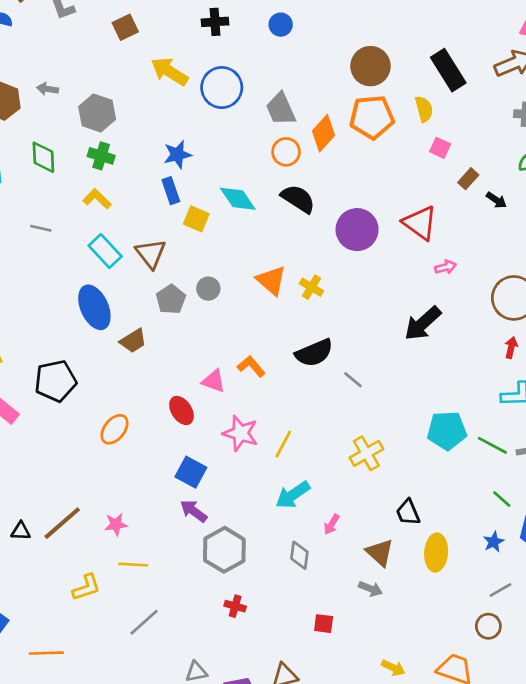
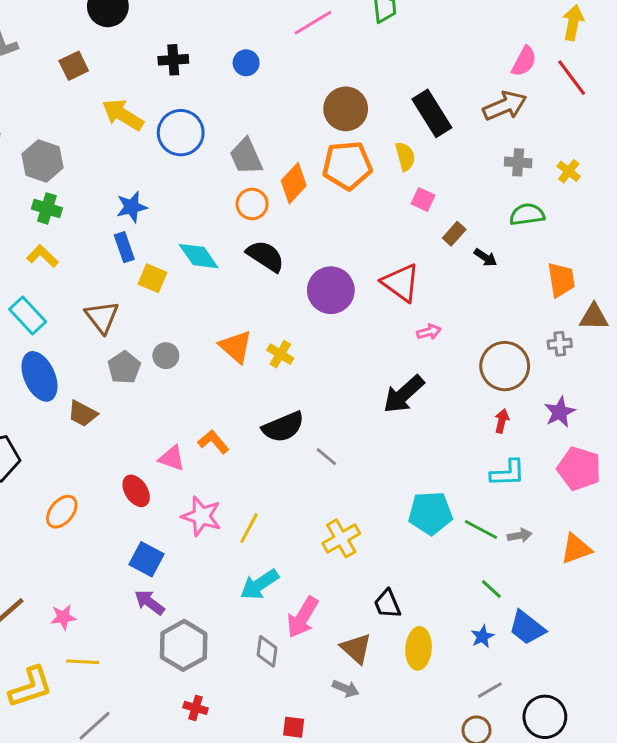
cyan rectangle: (105, 251) -> (28, 315), moved
brown trapezoid: (133, 341) -> (83, 414), turned 60
pink arrow: (332, 524) -> (303, 617), size x1.8
yellow L-shape: (86, 587) -> (31, 687), size x1.4

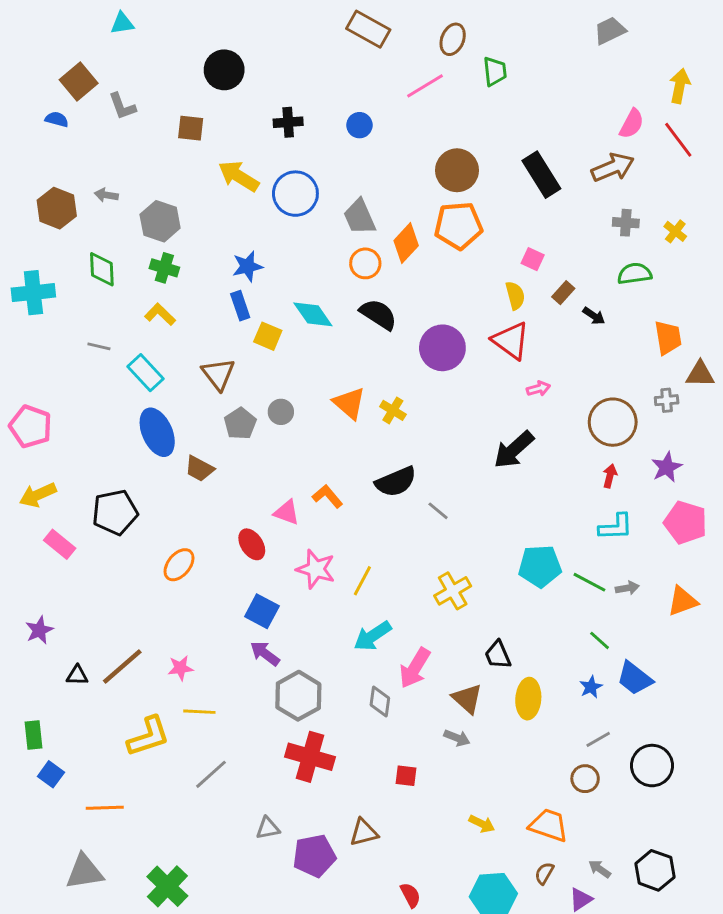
brown square: (74, 66) -> (191, 128), turned 32
yellow semicircle: (405, 156) -> (515, 295), moved
red cross: (196, 708) -> (310, 757), size x2.0

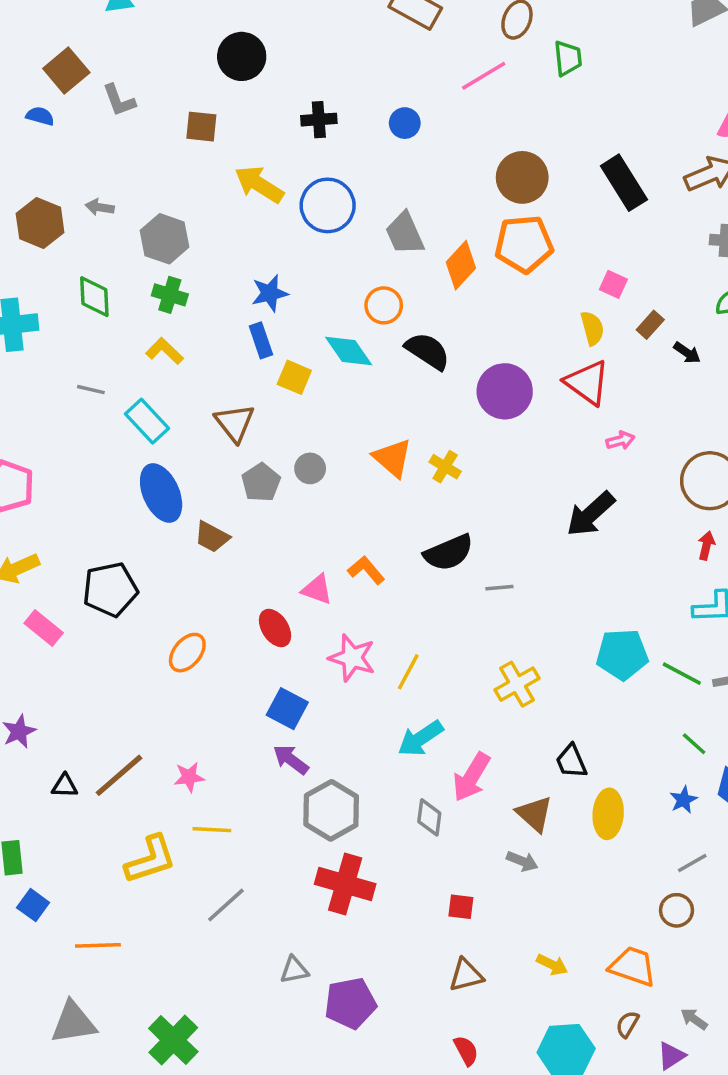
orange circle: (365, 263) -> (384, 305), moved
gray line: (438, 511) -> (499, 588), turned -45
brown triangle: (364, 832) -> (466, 975), moved

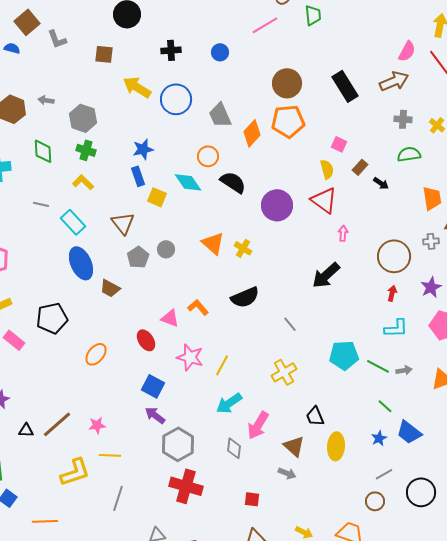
pink arrow: (620, 440) -> (343, 233), turned -70
gray line: (499, 588) -> (290, 324), moved, turned 56
gray line: (226, 905) -> (118, 498), turned -30

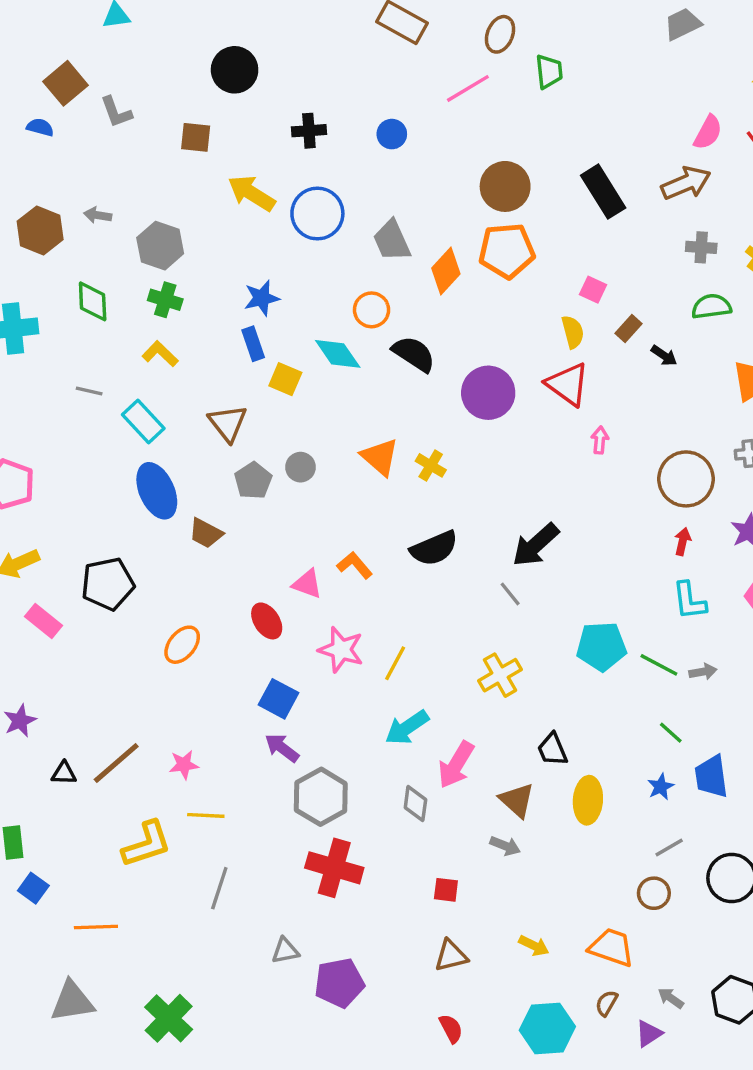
black arrow: (326, 275) -> (536, 545), moved
cyan L-shape: (396, 328) -> (689, 601), turned 85
blue trapezoid: (409, 432) -> (711, 777), turned 44

